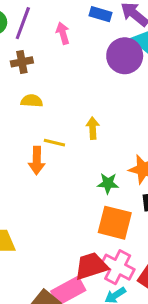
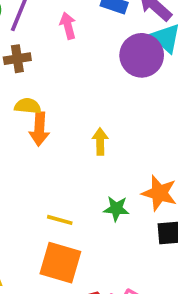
yellow line: (54, 143) -> (60, 220), moved
orange arrow: (37, 160) -> (39, 129), moved
orange square: (115, 223) -> (60, 263), moved

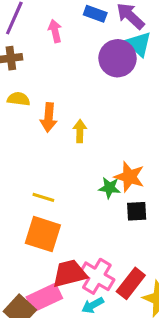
orange arrow: (39, 129) -> (49, 117), moved
green star: (116, 209) -> (110, 188), moved

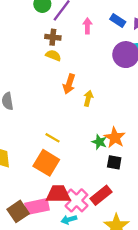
yellow semicircle: (19, 99) -> (53, 55), moved
red rectangle: (131, 283) -> (101, 195), moved

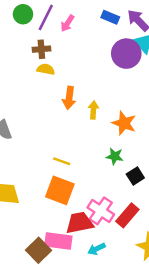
pink arrow: (87, 26) -> (67, 23), moved, turned -136
orange star: (115, 138) -> (124, 123), moved
black square: (114, 162) -> (135, 176), turned -32
pink cross: (76, 200) -> (101, 211), moved
pink rectangle: (37, 207) -> (58, 241), turned 30

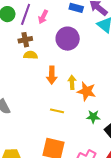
purple circle: (126, 54) -> (68, 39), moved
orange star: (124, 123) -> (86, 91), moved
yellow line: (62, 161) -> (57, 111), moved

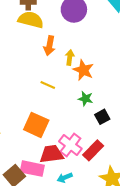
yellow semicircle: (31, 55) -> (31, 20), size x1.6

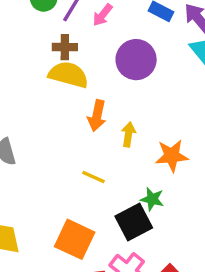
orange star: (83, 70) -> (172, 156), moved, turned -30
black square: (102, 117) -> (134, 222), moved, size x1.5

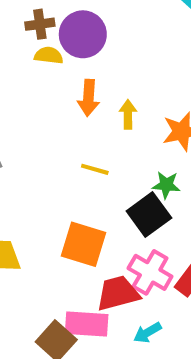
purple circle: (136, 60) -> (83, 34), moved
yellow semicircle: (68, 75) -> (49, 55), size x0.6

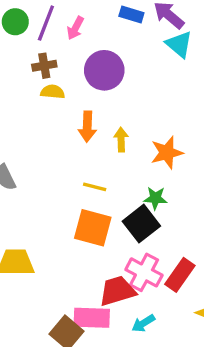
purple circle: (83, 34) -> (104, 70), moved
orange square: (84, 244) -> (93, 228), moved

